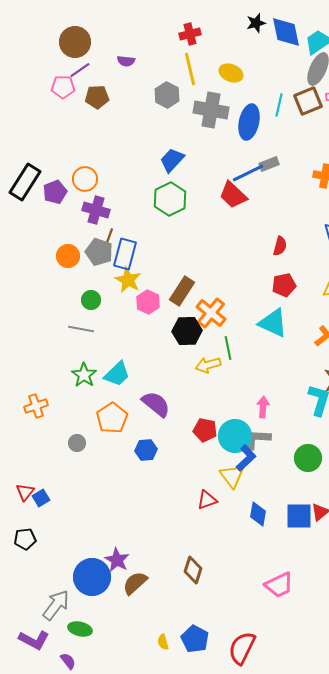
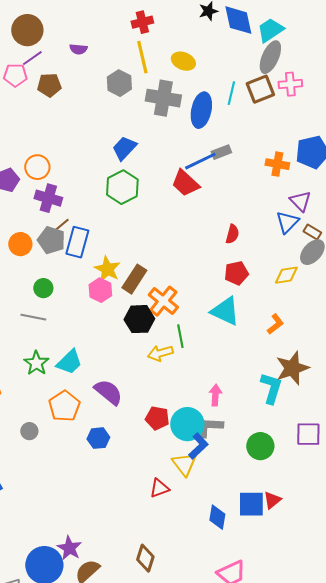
brown line: (109, 237) -> (61, 225), turned 30
yellow star: (128, 280) -> (107, 269), moved
blue diamond: (258, 514) -> (217, 517), moved

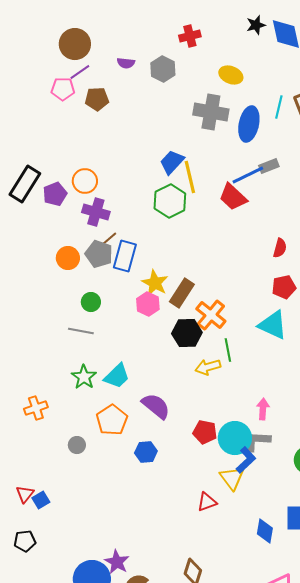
yellow line: (142, 57) -> (190, 177), moved
gray hexagon: (119, 83) -> (163, 69), moved

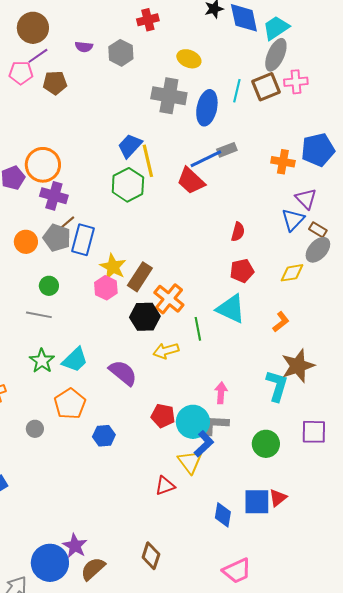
orange circle: (85, 181) -> (43, 165), size x1.4
green line: (228, 350) -> (198, 329), moved
purple semicircle: (156, 406) -> (123, 373), moved

